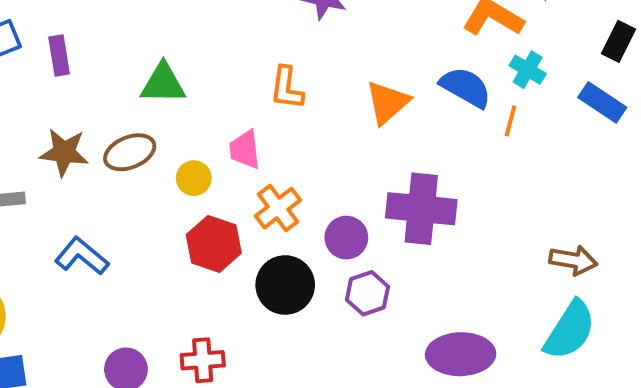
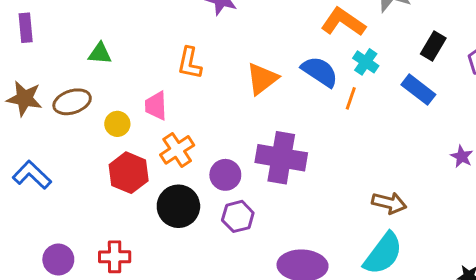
green triangle: (163, 84) -> (100, 54), size x0.7

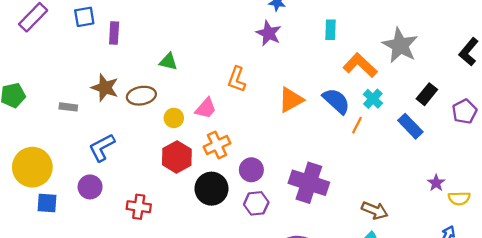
pink trapezoid: (156, 106) -> (206, 108), turned -145
purple cross: (281, 158) -> (309, 183), moved
blue L-shape: (32, 175) -> (102, 147), turned -80
red cross: (115, 257) -> (139, 207), moved
purple circle: (58, 260) -> (90, 187), moved

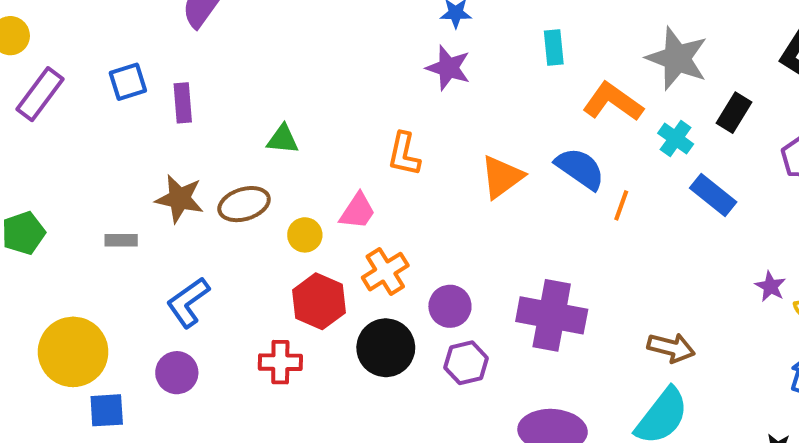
black rectangle: (427, 94) -> (734, 113), moved
cyan cross: (373, 99) -> (676, 139), moved
red cross: (139, 207) -> (280, 362), moved

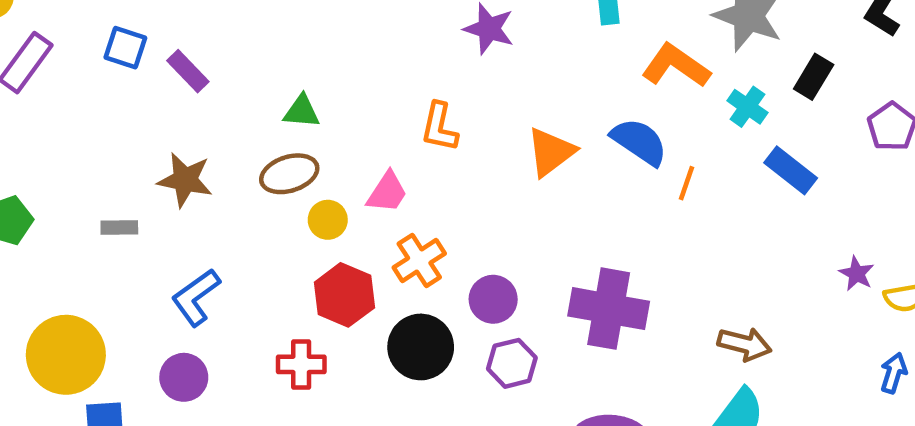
blue square: (128, 82) -> (125, 48), turned 36
purple rectangle: (183, 103) -> (188, 71), turned -39
brown ellipse: (244, 204) -> (289, 174), moved

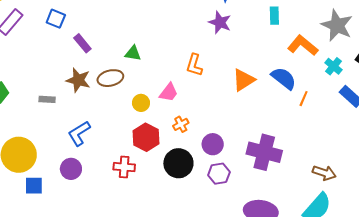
purple rectangle: (188, 71) -> (82, 43), moved
brown ellipse: (289, 174) -> (110, 78), moved
orange cross: (419, 260) -> (181, 124), size x0.7

